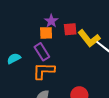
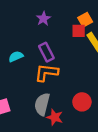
purple star: (51, 21) -> (43, 19), moved
orange square: (46, 33) -> (85, 20), moved, turned -32

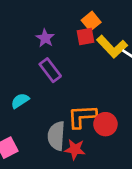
purple star: (43, 19) -> (45, 38), moved
cyan semicircle: (16, 57) -> (20, 101), moved
orange L-shape: (46, 73) -> (82, 116), moved

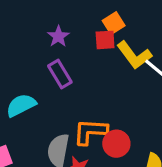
cyan semicircle: (20, 101) -> (21, 105), size x1.4

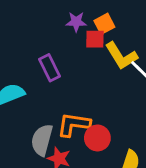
purple star: (58, 36) -> (76, 22), moved, turned 30

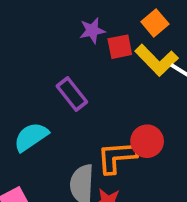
orange square: (104, 24) -> (155, 23), moved
red circle: (97, 138) -> (147, 141), moved

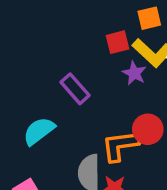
orange square: (155, 23) -> (149, 18), turned 30
purple star: (92, 31) -> (134, 73), moved, turned -30

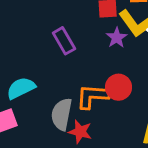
cyan semicircle: (39, 131) -> (21, 88), moved

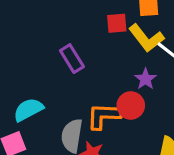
purple star: (117, 38) -> (145, 79), moved

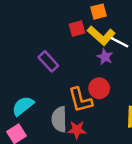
purple star: (145, 79) -> (105, 57), moved
orange L-shape: (104, 116) -> (80, 100), turned -96

